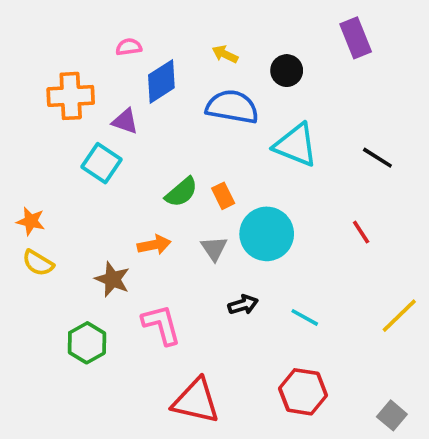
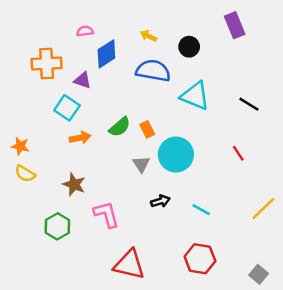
orange arrow: (154, 245) -> (80, 138), moved

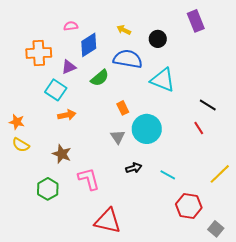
purple triangle: (83, 80) -> (69, 67), turned -42
black line: (249, 104) -> (208, 105), moved
green semicircle: (120, 127) -> (100, 78), moved
red hexagon: (200, 259) -> (189, 206), moved

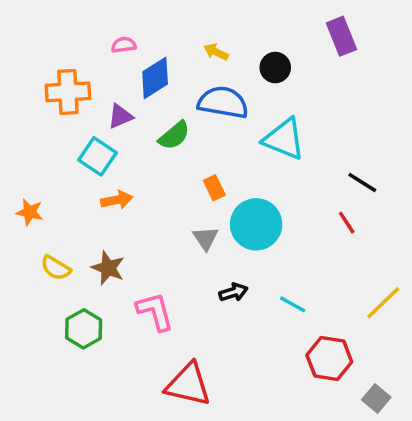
yellow semicircle: (21, 145) -> (56, 268), moved

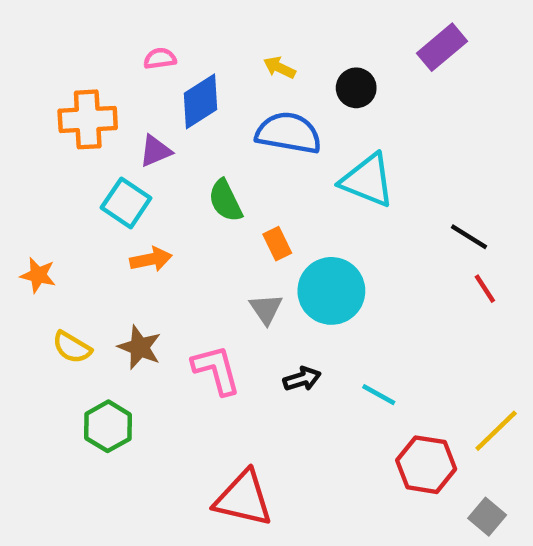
purple rectangle: (341, 36) -> (442, 47), turned 72
green semicircle: (174, 135) -> (225, 201), moved, turned 104
red line: (347, 223) -> (485, 289), moved
yellow line: (383, 303) -> (496, 431), moved
pink L-shape: (155, 311) -> (216, 370), moved

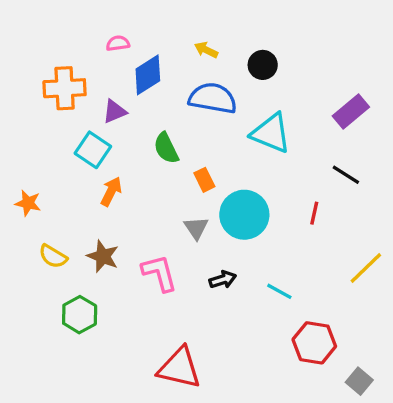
purple rectangle: (442, 47) -> (351, 112), moved
orange arrow: (151, 259) -> (111, 191), turned -52
red line: (485, 289) -> (314, 213), moved, turned 45
yellow line: (496, 431) -> (366, 268), moved

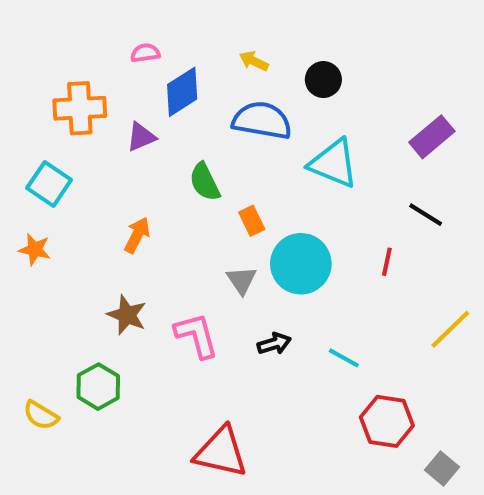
cyan square: (93, 150) -> (49, 184), moved
yellow semicircle: (53, 256) -> (41, 415), moved

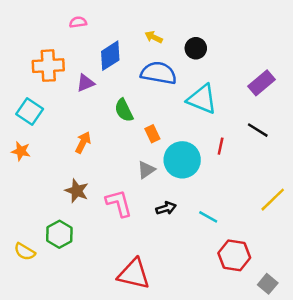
pink semicircle: (145, 53) -> (78, 22), moved
red line: (387, 262) -> (221, 146), moved
gray triangle: (241, 280) -> (146, 170), turned 30

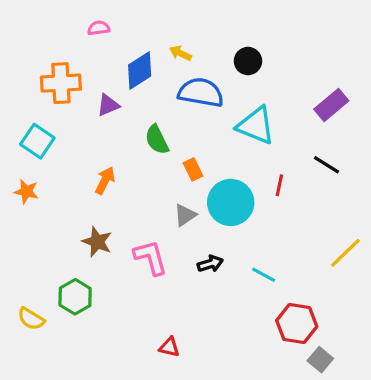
yellow arrow: (154, 37) -> (180, 53), moved
red triangle: (134, 274) -> (169, 347), size x0.5
gray square: (268, 284) -> (320, 360), moved

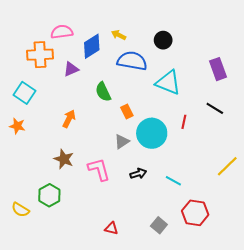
pink semicircle: (99, 28) -> (62, 32), moved, size x1.5
purple rectangle: (331, 105) -> (218, 69), turned -70
gray square: (320, 360) -> (159, 225), moved

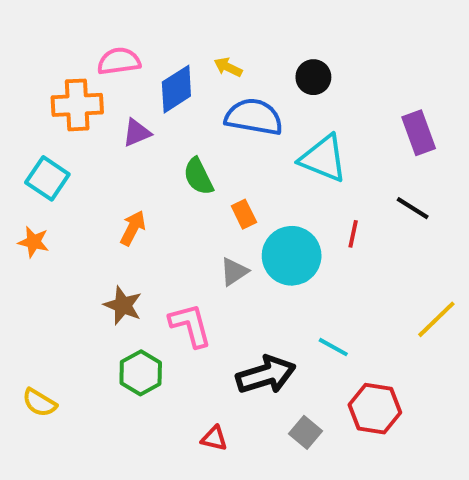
black arrow: (138, 174) -> (266, 375), moved, size x1.8
green hexagon: (49, 195) -> (141, 373), moved

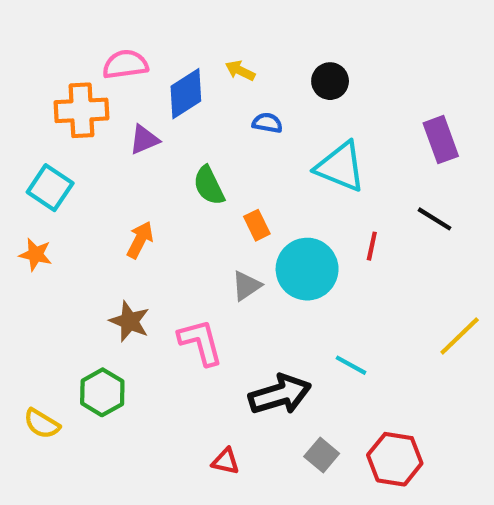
blue semicircle: (254, 117) -> (267, 123), size x0.5
green hexagon: (141, 373) -> (102, 392), moved
red hexagon: (375, 409) -> (395, 459), moved

